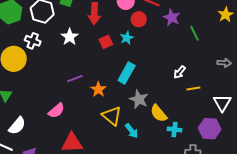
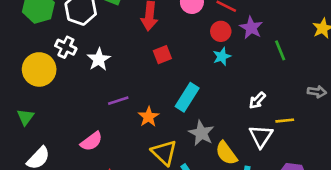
red circle: (139, 19) -> (221, 31), moved
white star: (70, 37) -> (99, 59), moved
cyan star: (127, 38) -> (222, 56), moved
yellow line: (193, 88) -> (285, 121), moved
white triangle: (222, 103) -> (261, 136), moved

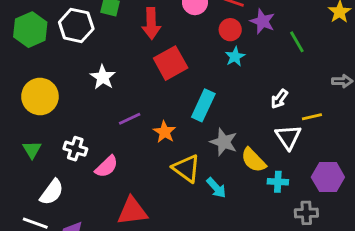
white cross: (66, 47) -> (75, 149), moved
red square: (162, 55) -> (171, 63), size x1.6

